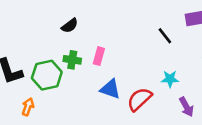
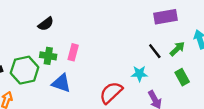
black line: (165, 36) -> (155, 51), moved
blue triangle: (110, 89) -> (61, 83), moved

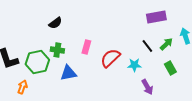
pink rectangle: (73, 52) -> (86, 47), moved
blue triangle: (61, 83) -> (68, 73), turned -30
red semicircle: (111, 93) -> (110, 58), moved

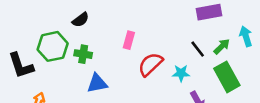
pink rectangle: (86, 47) -> (129, 40), moved
green hexagon: (37, 62) -> (53, 46), moved
green rectangle: (170, 68) -> (227, 77), size x1.6

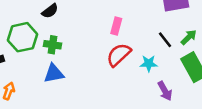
pink rectangle: (129, 40) -> (116, 26), moved
blue triangle: (97, 83) -> (54, 73), moved

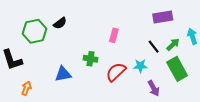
green hexagon: (22, 37) -> (34, 31), moved
green cross: (52, 45) -> (90, 59), moved
red semicircle: (119, 55) -> (116, 72), moved

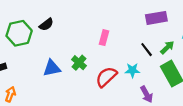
green cross: (90, 59) -> (79, 63), turned 32
blue triangle: (63, 74) -> (52, 68), moved

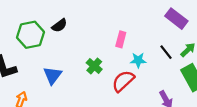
purple rectangle: (156, 18) -> (176, 19), turned 48
blue triangle: (52, 68) -> (53, 75), moved, turned -42
cyan star: (132, 70) -> (138, 60), moved

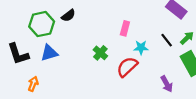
blue triangle: (53, 75) -> (49, 53), moved, turned 36

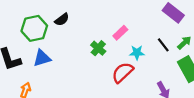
pink rectangle: (125, 28) -> (120, 33), turned 32
green cross: (100, 53) -> (98, 48), moved

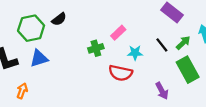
green cross: (98, 48) -> (96, 48), turned 32
red semicircle: (123, 72) -> (121, 73), turned -125

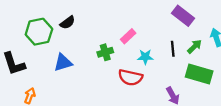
black line: (162, 45) -> (173, 49), turned 32
blue triangle: (39, 58) -> (63, 63), moved
green rectangle: (188, 70) -> (199, 74), turned -45

